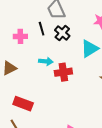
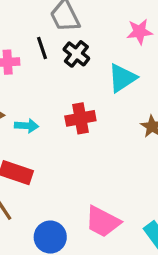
cyan arrow: (46, 61) -> (27, 126), moved

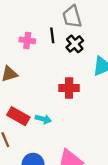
cyan arrow: (27, 126) -> (43, 119), moved

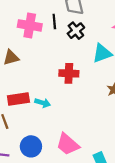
pink cross: (27, 40) -> (30, 25), size x1.5
red rectangle: (18, 116) -> (18, 99), turned -40

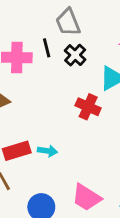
red cross: (69, 73) -> (88, 107), moved, turned 30

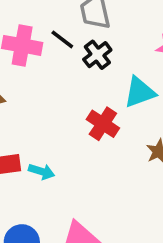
black line: (47, 48) -> (62, 39), turned -48

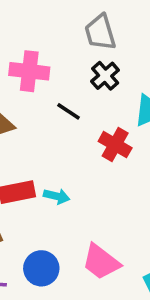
black line: (62, 39) -> (69, 111), moved

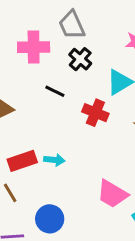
pink cross: (29, 71) -> (34, 47), moved
pink trapezoid: (101, 262) -> (112, 194), moved

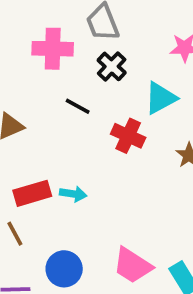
pink trapezoid: (112, 194) -> (133, 265), moved

